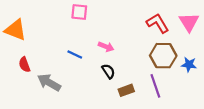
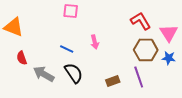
pink triangle: (189, 22) -> (169, 33), moved
pink arrow: (106, 47) -> (95, 42), turned 56
black semicircle: (108, 71) -> (74, 73), moved, size x1.5

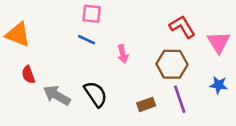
blue line: (67, 49) -> (87, 40), moved
brown hexagon: (146, 50) -> (172, 64), moved
blue star: (169, 58) -> (219, 85), moved

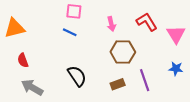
orange triangle: (18, 34) -> (15, 28), turned -35
pink arrow: (123, 54) -> (111, 24), moved
brown hexagon: (172, 64) -> (123, 52), moved
gray arrow: (57, 95) -> (32, 87), moved

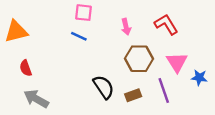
pink triangle: (176, 34) -> (177, 62), moved
black semicircle: (77, 76) -> (104, 87), moved

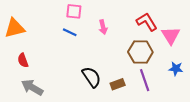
pink arrow: (126, 27) -> (103, 27), moved
brown hexagon: (139, 59) -> (140, 52), moved
pink triangle: (177, 62) -> (171, 35), moved

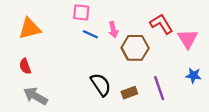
orange triangle: (15, 28) -> (30, 28), moved
blue line: (70, 32) -> (90, 34), moved
brown hexagon: (140, 52) -> (135, 48), moved

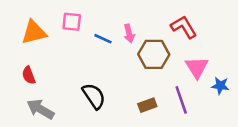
pink square: (81, 12) -> (72, 22), moved
pink triangle: (188, 39) -> (197, 67), moved
black semicircle: (101, 85) -> (94, 96), moved

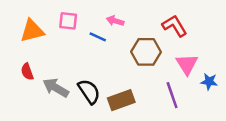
pink arrow: (129, 33) -> (115, 21), moved, turned 119
brown rectangle: (147, 105) -> (121, 100), moved, size x1.5
gray arrow: (40, 109) -> (56, 88), moved

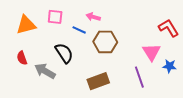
red L-shape: (175, 26) -> (169, 28), moved
brown hexagon: (146, 52) -> (105, 42), moved
black semicircle: (89, 91) -> (64, 53), moved

